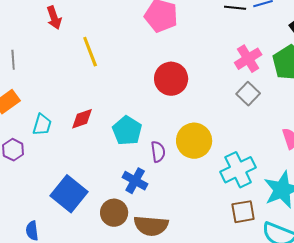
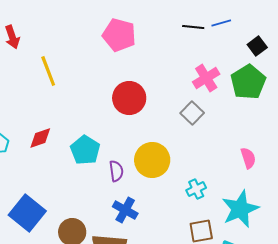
gray square: (248, 94) -> (192, 113), moved
cyan cross: (238, 170) -> (196, 189), size x0.6
blue cross: (135, 181) -> (125, 210), moved

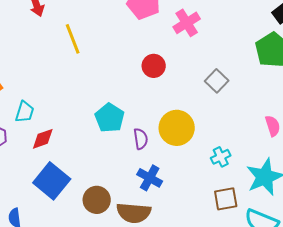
pink cross: (206, 78) -> (187, 23), moved
red circle: (129, 98) -> (154, 66), size x0.7
red diamond: (40, 138) -> (43, 139), moved

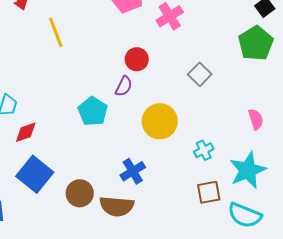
purple semicircle: (141, 139) -> (124, 86), moved, turned 35
blue cross: (150, 178) -> (133, 171), turned 30

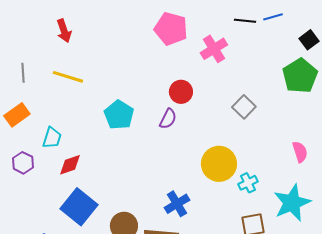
yellow line: (56, 32) -> (68, 77), moved, turned -52
cyan pentagon: (93, 111) -> (119, 115), moved
yellow circle: (160, 121) -> (219, 164), moved

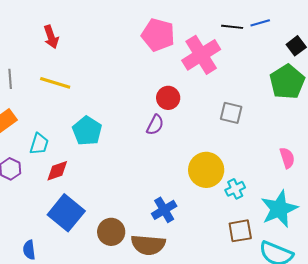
pink cross: (214, 49) -> (201, 55), size x1.4
gray square: (244, 107) -> (231, 113), turned -30
cyan pentagon: (119, 115) -> (87, 131), moved

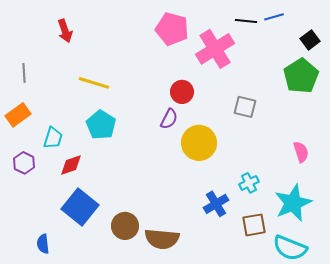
yellow line: (55, 83) -> (94, 83), moved
yellow circle: (206, 170) -> (199, 143), moved
blue cross: (164, 210) -> (216, 204), moved

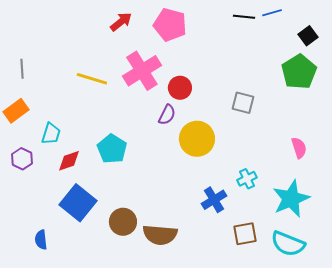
red arrow: (65, 31) -> (121, 22), moved, turned -110
pink cross: (215, 49) -> (142, 71), moved
cyan pentagon: (101, 125) -> (112, 149), moved
brown square: (254, 225) -> (245, 234), moved

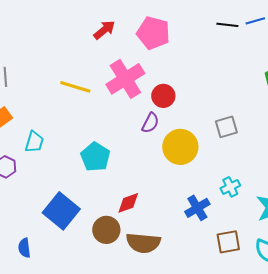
gray square: (243, 103) -> (226, 127), moved, turned -30
red diamond: (69, 161) -> (128, 203), moved

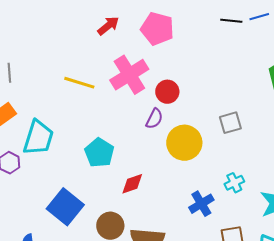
cyan trapezoid: (34, 142) -> (38, 138), size x1.6
red diamond: (128, 203) -> (132, 184), moved

